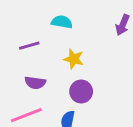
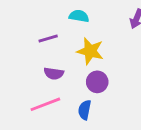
yellow star: (74, 59) -> (90, 51), size x1.4

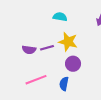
purple line: (48, 38) -> (47, 48), moved
purple semicircle: (54, 73) -> (29, 50), moved

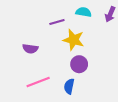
cyan semicircle: (60, 17) -> (84, 12), moved
purple line: (47, 48) -> (57, 22), moved

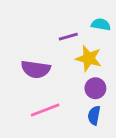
purple semicircle: (30, 49) -> (36, 69), size x1.5
blue semicircle: (69, 86) -> (94, 115), moved

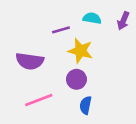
purple circle: (95, 88) -> (76, 79), moved

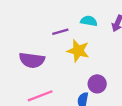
purple circle: (76, 79) -> (97, 84), moved

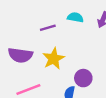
yellow star: (78, 51) -> (54, 59), moved, turned 30

